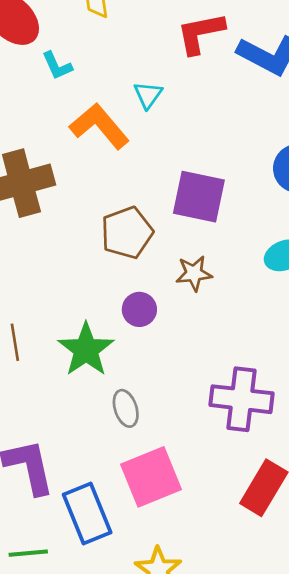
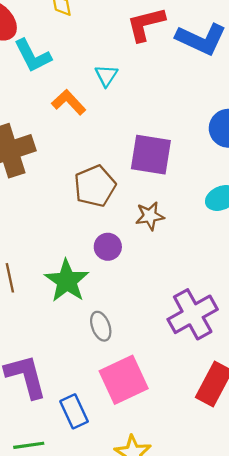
cyan L-shape: (57, 66) -> (33, 56), size x1.5
orange L-shape: (99, 126) -> (69, 102), size x0.7
purple cross: (241, 399) -> (193, 314), turned -33
blue rectangle: (87, 513) -> (74, 411), size x0.7

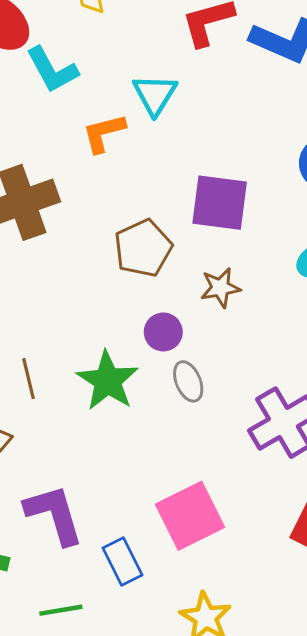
cyan triangle: (106, 76) -> (155, 95), size x1.4
orange L-shape: (69, 102) -> (104, 133), turned -60
gray ellipse: (101, 326) -> (188, 381), moved

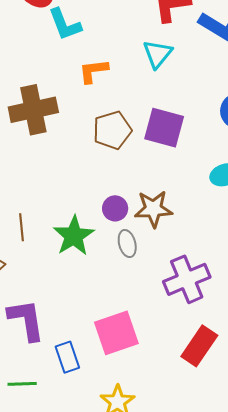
cyan triangle: (155, 95) -> (158, 54), moved
brown pentagon: (143, 248) -> (112, 130), moved
brown star: (220, 288) -> (153, 209), moved, size x1.4

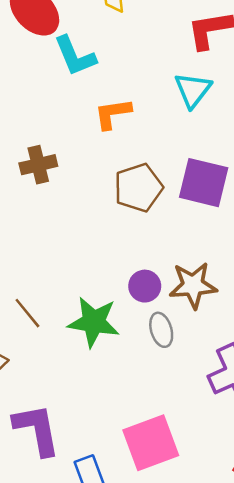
brown cross: (33, 110) -> (38, 165), size x0.6
brown line: (21, 227) -> (27, 313), turned -32
green star: (74, 236) -> (94, 322), turned -30

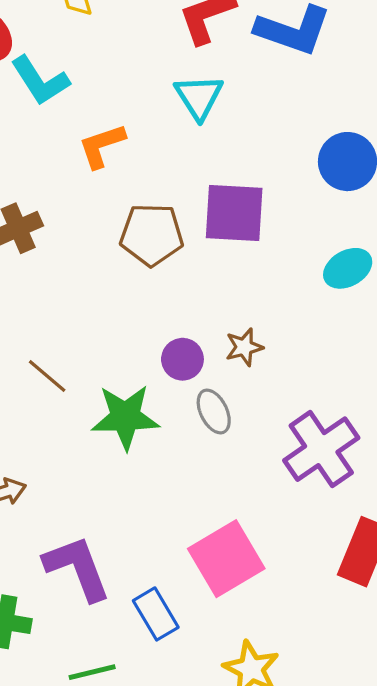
brown pentagon: (138, 188) -> (152, 235), turned 30
brown star: (193, 285) -> (244, 347), size x0.6
brown line: (27, 313) -> (47, 376), moved

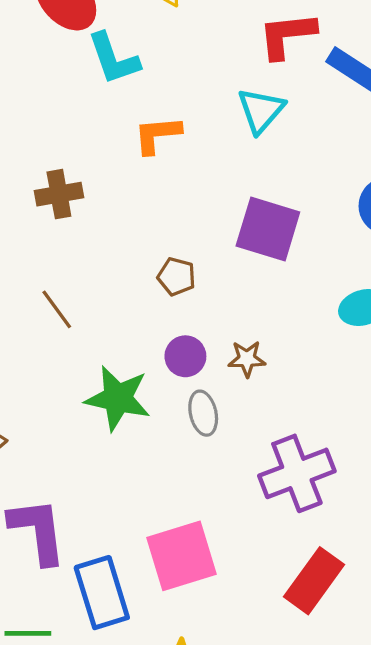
brown pentagon: (152, 235) -> (177, 277), moved, size x0.6
brown line: (47, 376) -> (57, 309), moved
blue rectangle: (156, 614) -> (102, 593), size x1.4

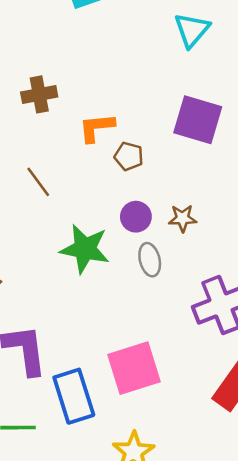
orange L-shape: (157, 135) -> (97, 128), moved

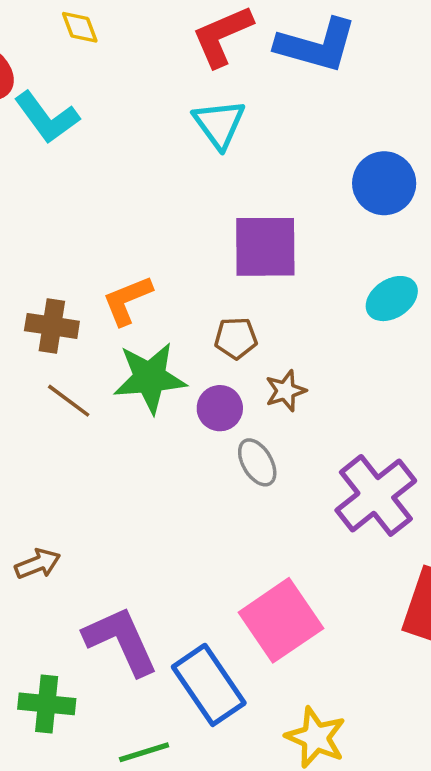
brown cross: (39, 94) -> (52, 326), moved, turned 36
brown pentagon: (129, 156) -> (236, 338), moved
green star: (85, 249) -> (150, 378), moved

